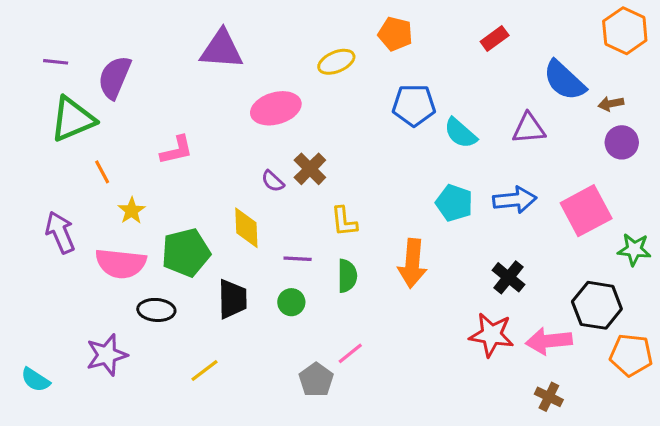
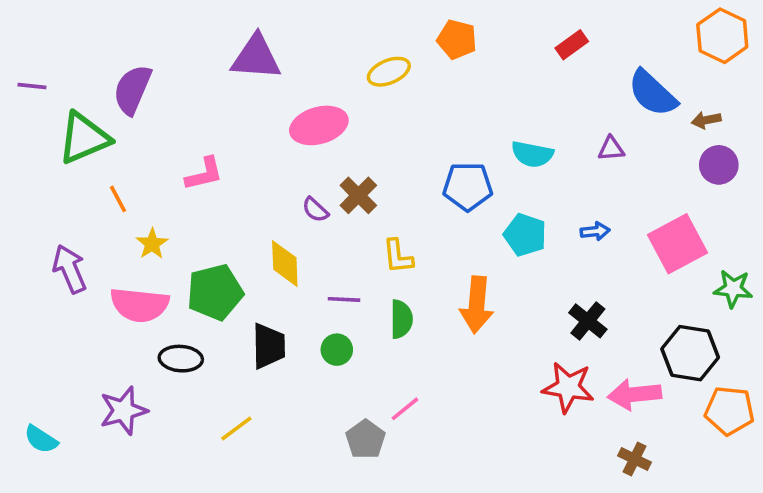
purple line: (56, 62) -> (32, 86), moved
blue pentagon: (414, 105) -> (468, 186), moved
purple triangle: (529, 128) -> (611, 149), size x0.7
cyan semicircle: (460, 133) -> (532, 154), turned -30
blue arrow: (515, 200) -> (595, 231), size x0.6

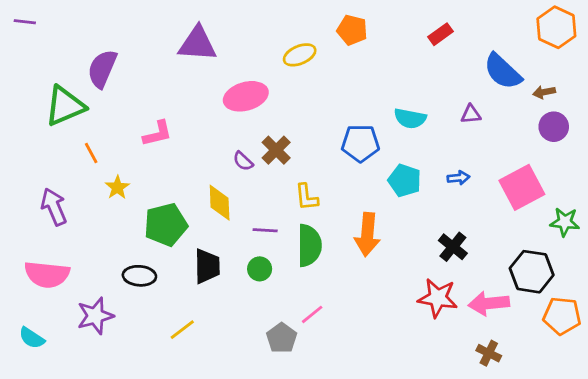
purple line: (32, 86) -> (25, 22), moved
pink semicircle: (140, 305) -> (47, 274), moved
green semicircle: (401, 319) -> (309, 245), size x1.4

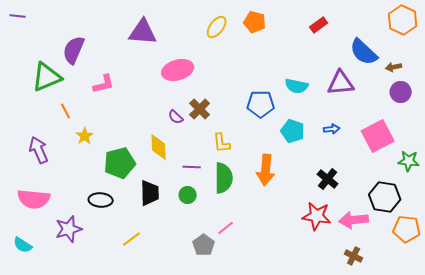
yellow ellipse: (300, 55) -> (217, 27), moved, turned -30
purple triangle: (471, 114) -> (341, 83), size x1.8
pink L-shape: (157, 134) -> (104, 84), moved

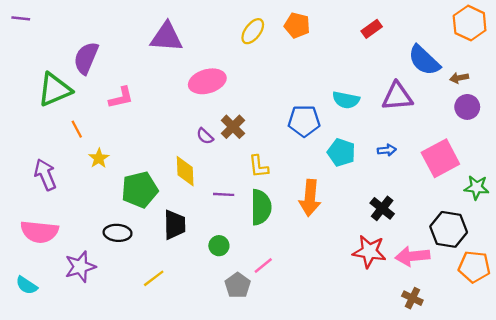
green circle: (188, 195) -> (219, 246), moved

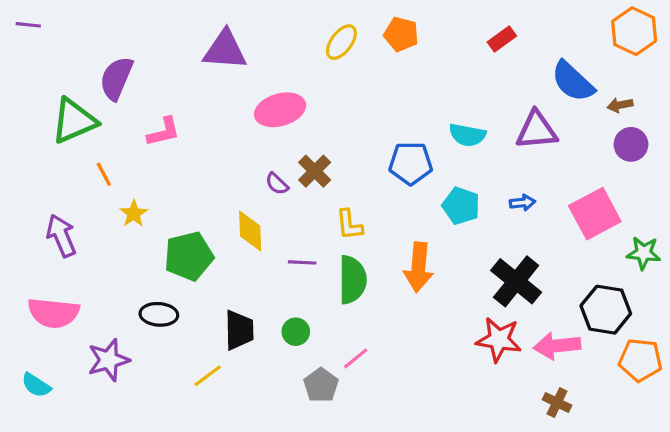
black cross: (382, 208) -> (516, 281), size x1.5
black trapezoid: (175, 225) -> (239, 330), moved

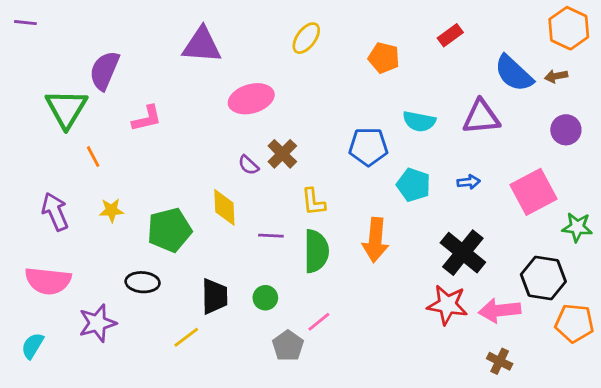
orange pentagon: (401, 34) -> (384, 58), moved
brown arrow: (620, 105) -> (556, 76), moved
green triangle: (74, 121) -> (66, 109), turned -36
yellow star: (134, 214) -> (111, 210), moved, turned 30
cyan semicircle: (36, 385) -> (32, 346), turned 88

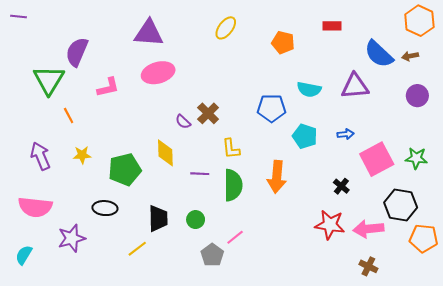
red rectangle: (450, 35) -> (332, 26), turned 36
pink ellipse: (251, 99) -> (158, 73), moved
pink square: (533, 192) -> (377, 159), moved
green star: (577, 227) -> (416, 158), moved
black cross: (463, 253) -> (341, 186), size x0.5

